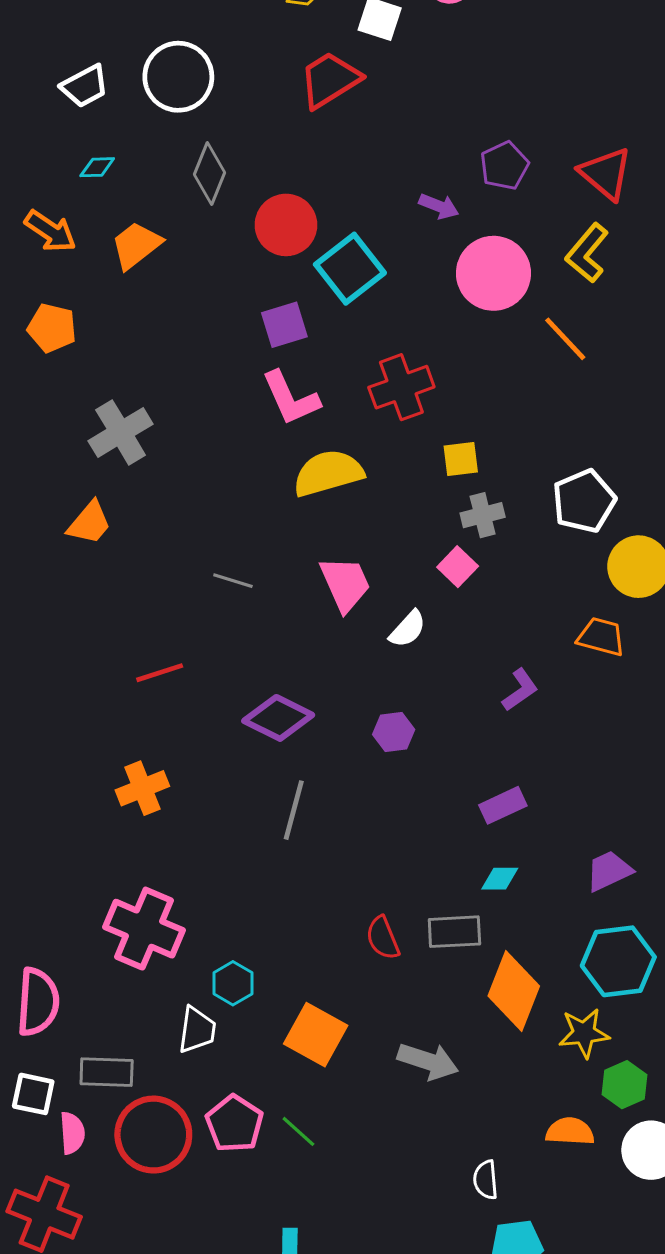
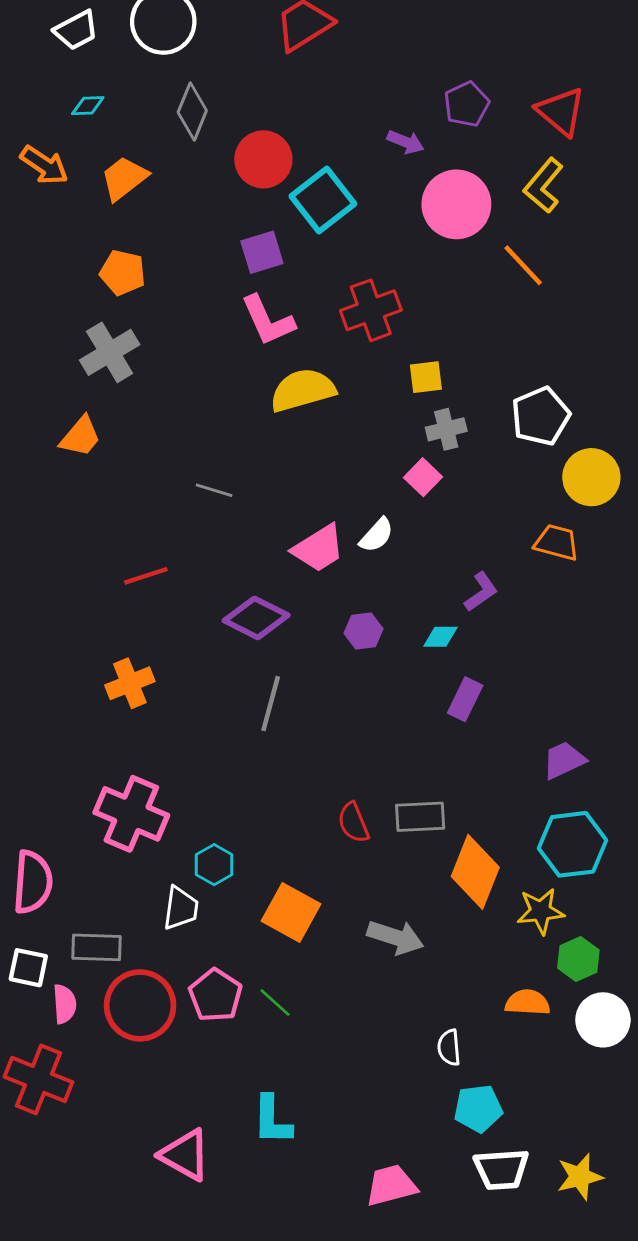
orange pentagon: (52, 328) -> (123, 273), moved
pink trapezoid: (345, 584) -> (319, 548), moved, turned 82
purple rectangle: (503, 805) -> (465, 699), turned -39
cyan diamond: (500, 879) -> (440, 637), moved

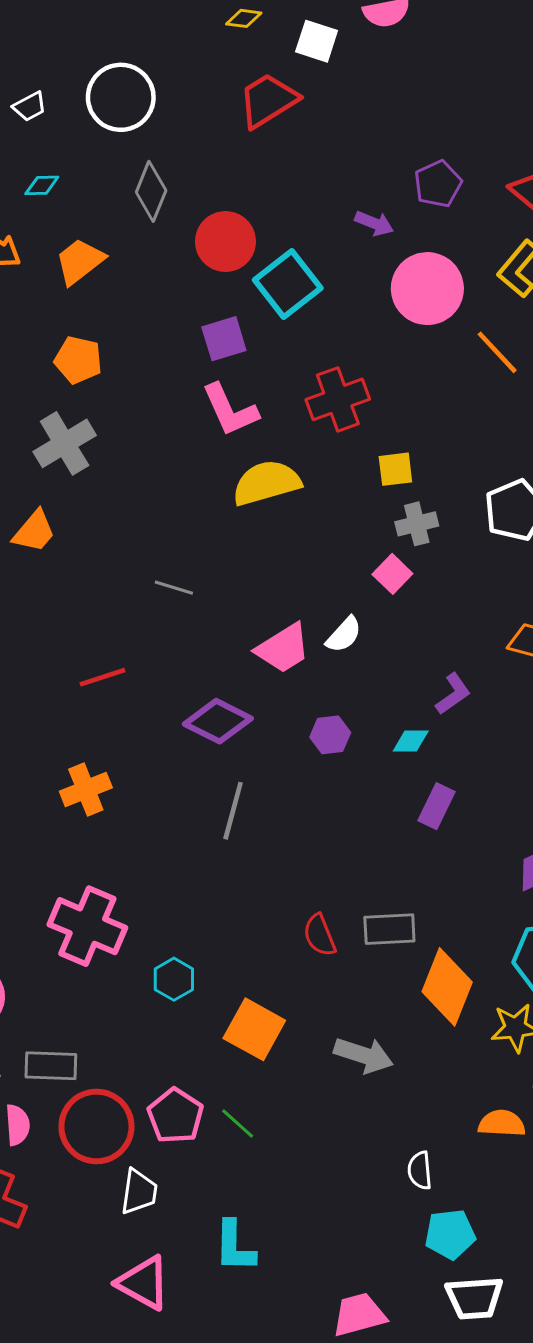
white trapezoid: (76, 30) -> (30, 106), size x0.7
white trapezoid: (181, 908) -> (139, 1192), moved

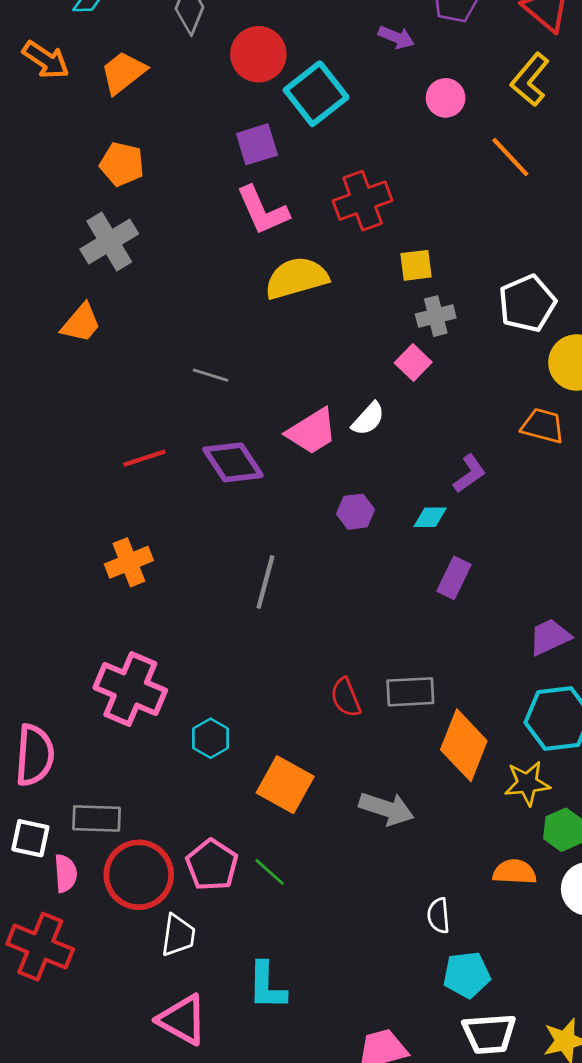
pink circle: (427, 289) -> (446, 98), size x0.6
purple diamond: (218, 721) -> (233, 462), moved, turned 30

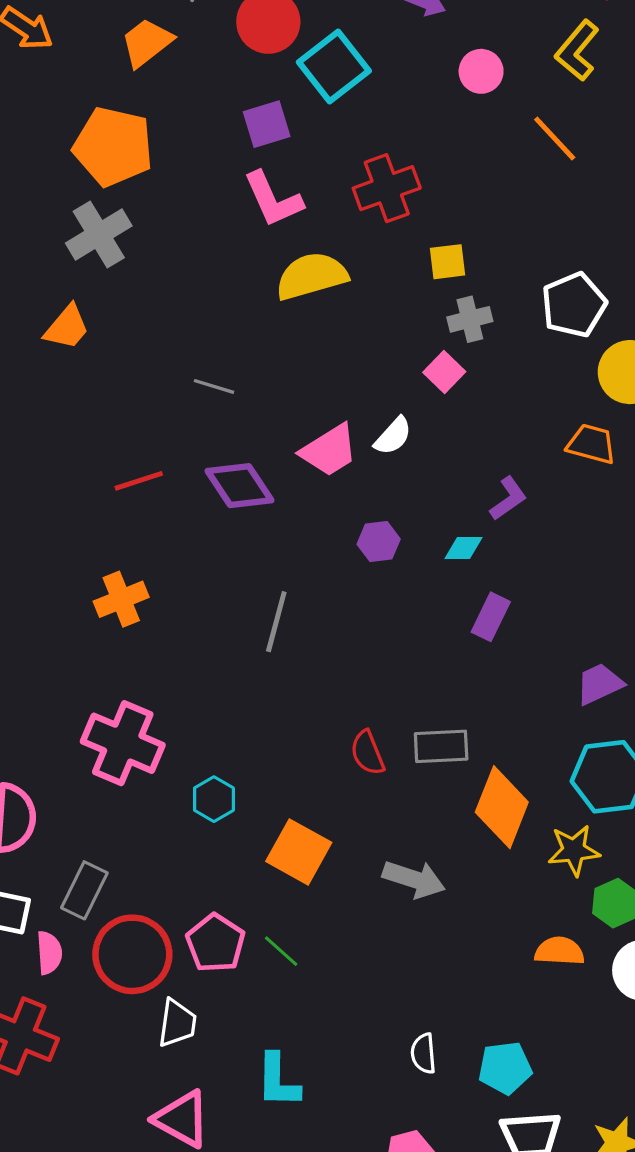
orange trapezoid: (123, 73) -> (147, 43), moved
orange pentagon: (122, 164) -> (113, 147), size x1.6
gray rectangle: (97, 818) -> (84, 890), turned -66
white semicircle: (439, 916) -> (423, 1053), moved

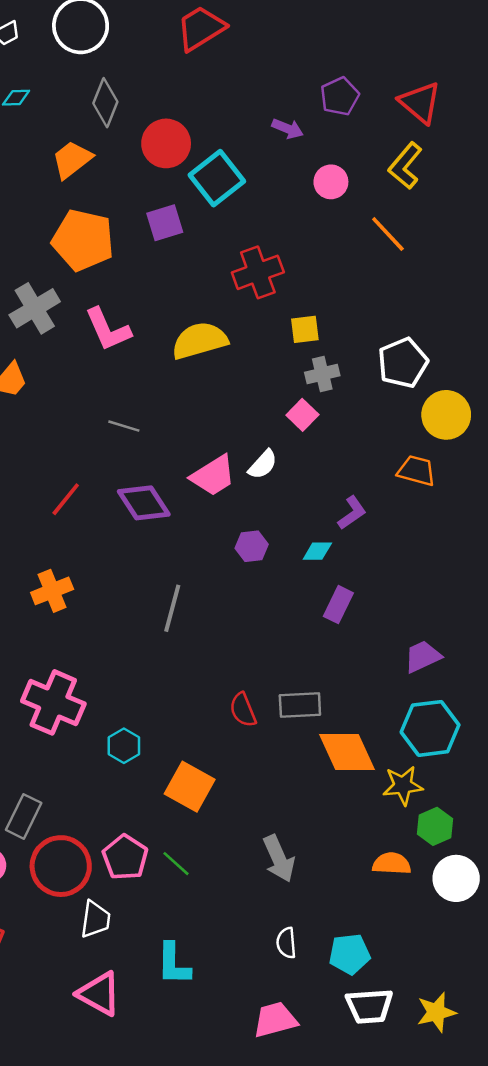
orange pentagon: (113, 147) -> (83, 240), moved
pink L-shape: (273, 199) -> (108, 329), moved
red line: (139, 481) -> (66, 499), turned -33
orange diamond: (502, 807) -> (347, 752), turned -46
gray arrow: (414, 879) -> (279, 859), moved, turned 48

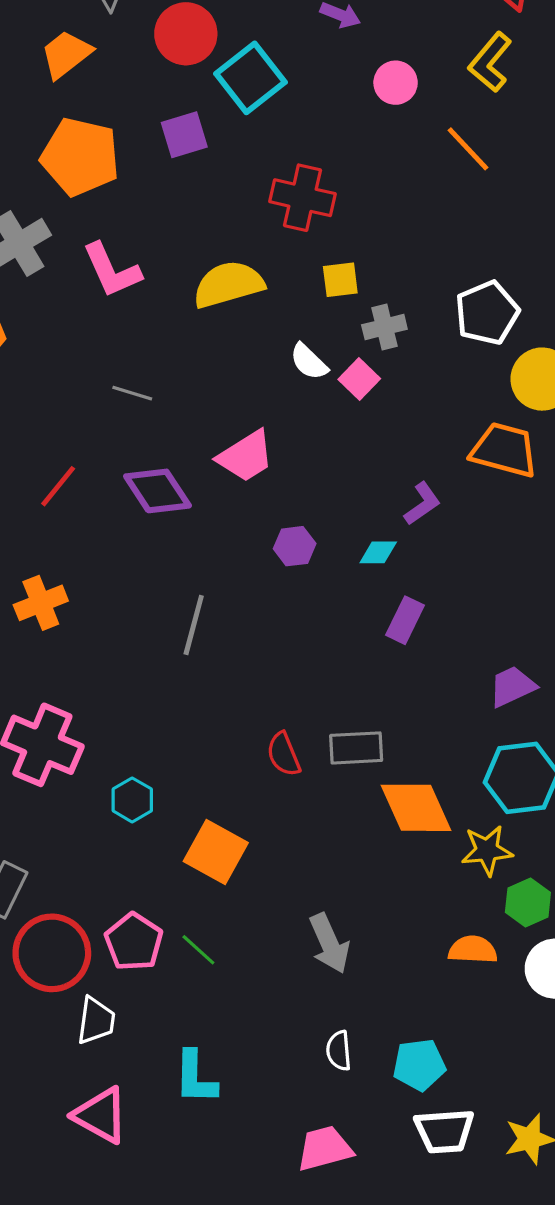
red cross: (258, 272) -> (303, 198), turned 33
yellow square: (305, 329) -> (340, 280), moved
white semicircle: (263, 464) -> (309, 362), moved, turned 92
orange trapezoid: (416, 471) -> (504, 450), size x1.4

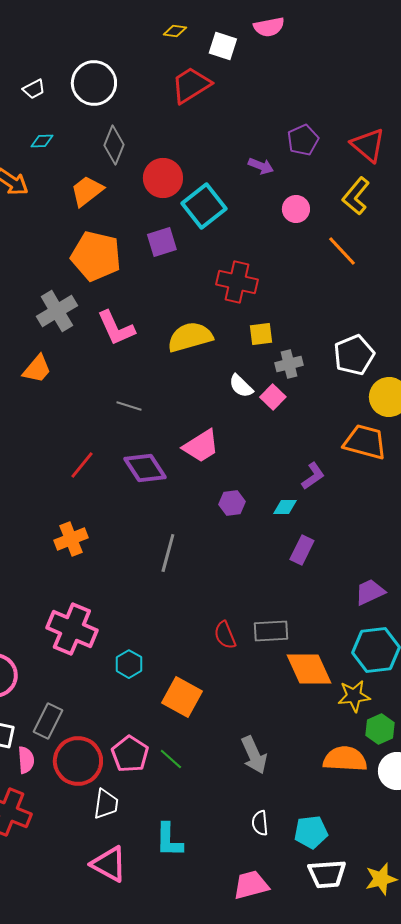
orange semicircle: (473, 950) -> (345, 759), size x1.4

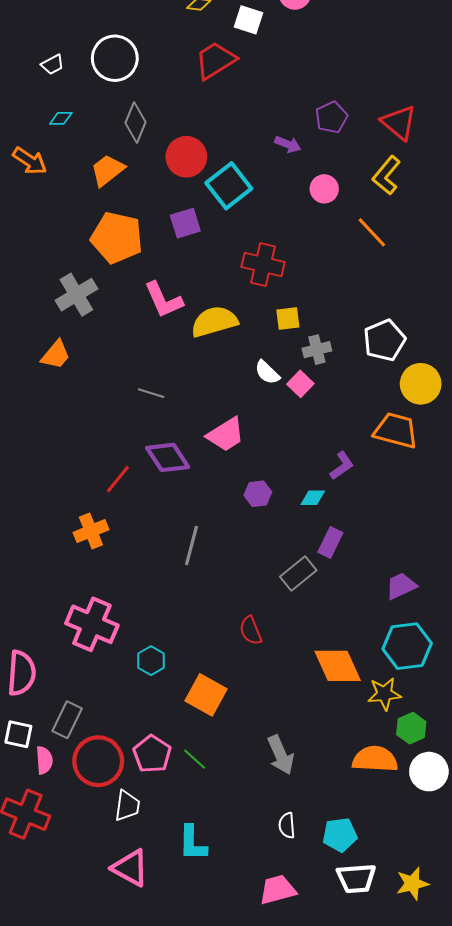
pink L-shape: (116, 328) -> (164, 300), moved
red line: (82, 465) -> (118, 479), moved
gray rectangle: (271, 631) -> (298, 574), moved, turned -36

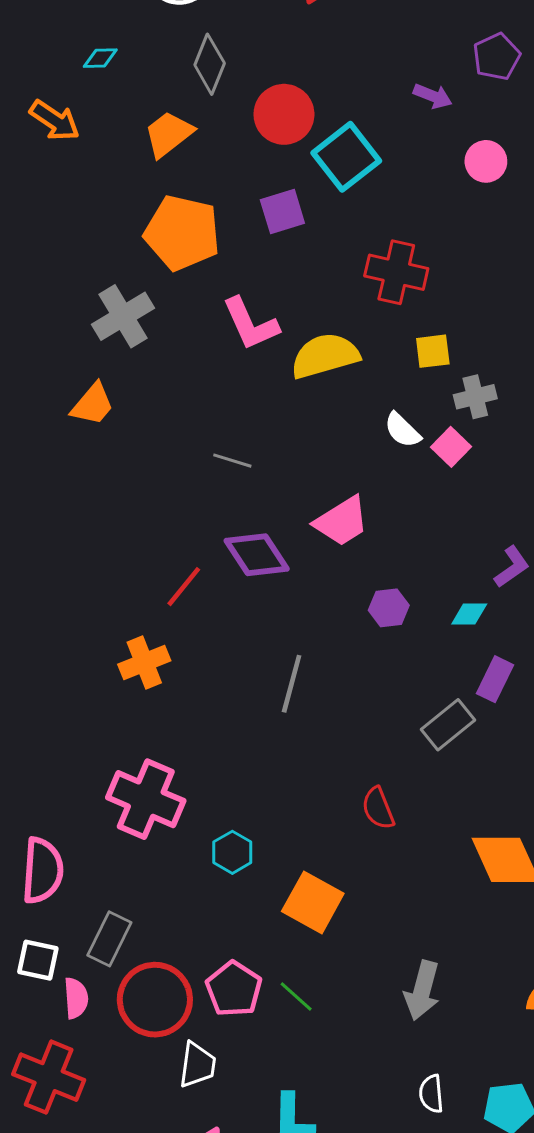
gray arrow: (281, 755) -> (422, 990), turned 39

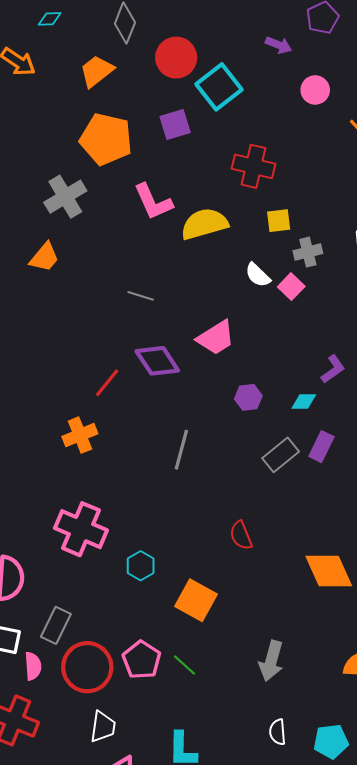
gray rectangle: (448, 725) -> (281, 455), moved
white trapezoid: (197, 1065) -> (103, 727), moved

